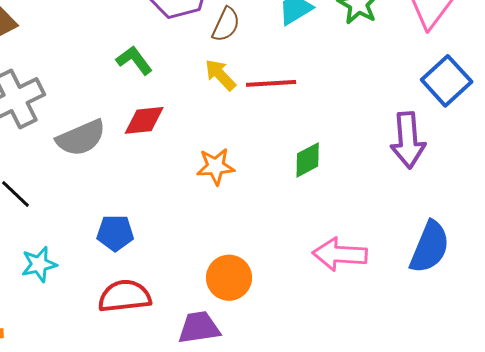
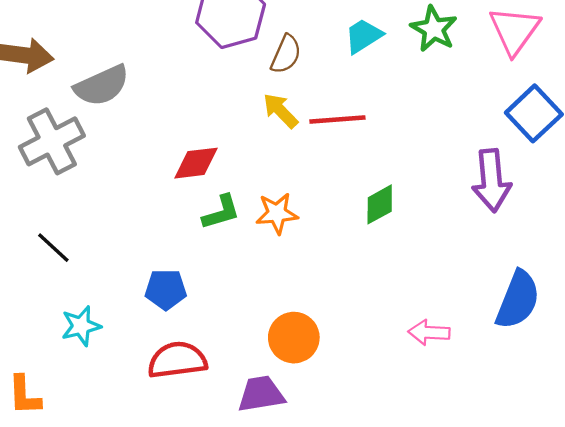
green L-shape: (134, 60) -> (221, 212), moved, turned 111
gray semicircle: (81, 138) -> (102, 86), moved
pink arrow: (340, 254) -> (429, 332), moved, size x0.7

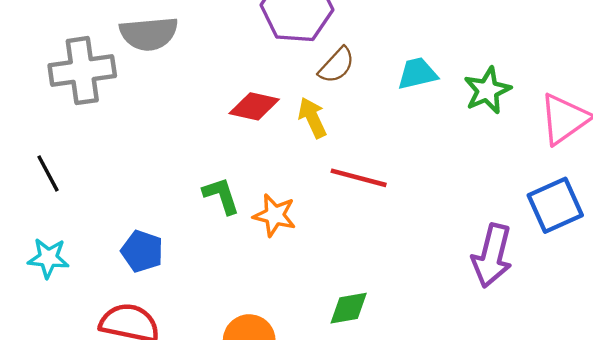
red line: (337, 120) -> (359, 178), moved
red diamond: (196, 163) -> (254, 106), moved
green diamond: (380, 204) -> (349, 308), moved
green L-shape: (221, 212) -> (221, 196), turned -111

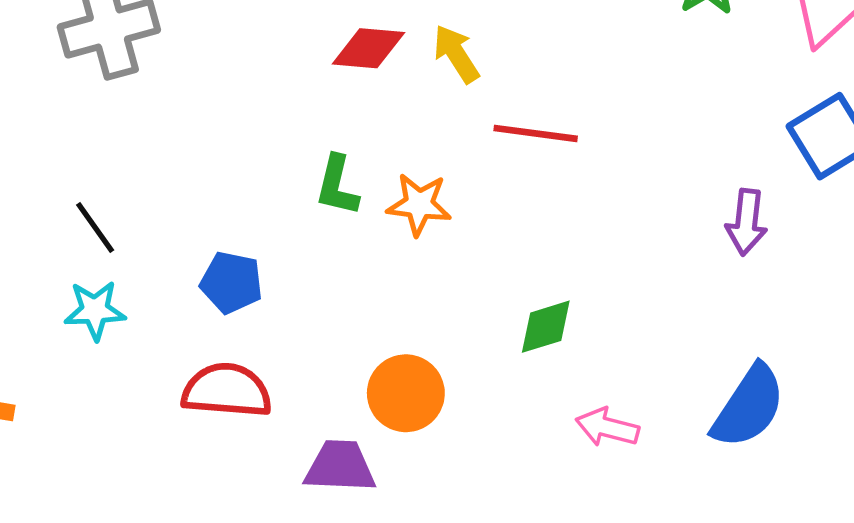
black line: (48, 173) -> (95, 227), moved
green L-shape: (221, 196) -> (337, 186), turned -141
purple arrow: (492, 256) -> (746, 222), size x0.7

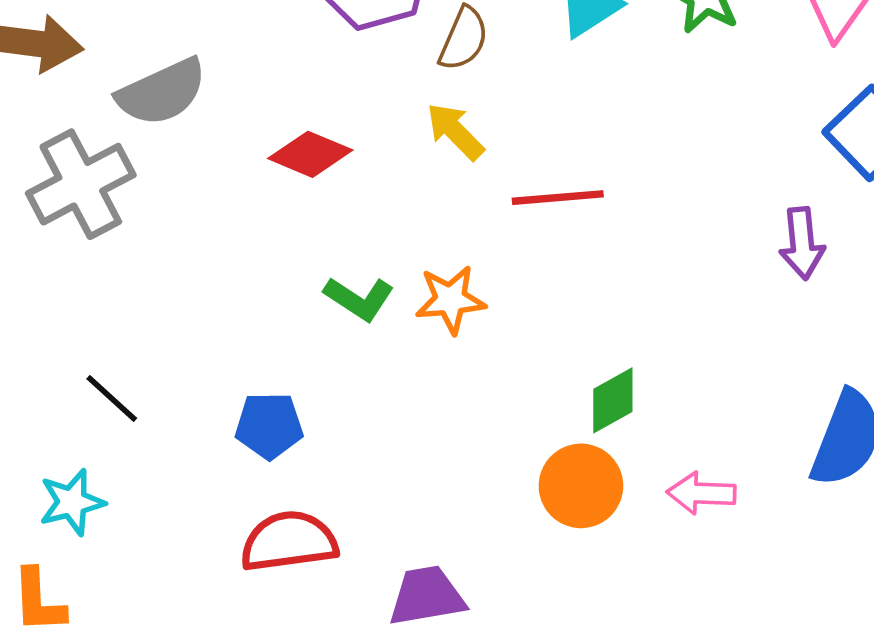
red diamond: (368, 48) -> (310, 154), moved, turned 30
green L-shape: (337, 186) -> (359, 299), turned -58
cyan star: (95, 310) -> (72, 502), moved
orange circle: (406, 393) -> (581, 486), moved

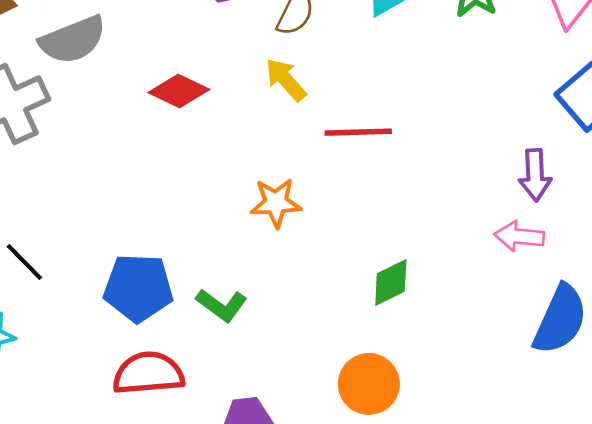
green L-shape: (359, 299) -> (222, 305), moved
blue pentagon: (269, 426) -> (138, 288), size x1.4
orange circle: (581, 486) -> (369, 384), moved
pink arrow: (701, 493) -> (519, 236), moved

